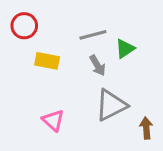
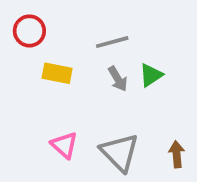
green triangle: (125, 49) -> (151, 75), moved
gray triangle: (111, 105) -> (120, 152), moved, turned -48

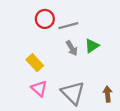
red circle: (29, 31) -> (45, 19), moved
yellow rectangle: (57, 73) -> (35, 63), moved, turned 36

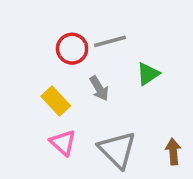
red circle: (45, 19) -> (72, 49), moved
gray arrow: (72, 48) -> (99, 88), moved

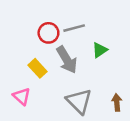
gray arrow: (99, 88) -> (67, 60), size x1.6
pink triangle: (63, 143) -> (22, 96), moved

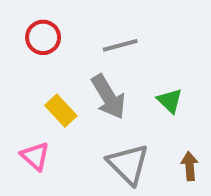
red circle: (48, 33) -> (43, 37), moved
green triangle: (100, 50) -> (170, 101), moved, turned -42

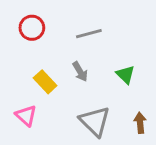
gray arrow: (108, 97) -> (80, 72), size x0.6

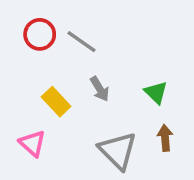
gray line: (89, 34) -> (81, 42), moved, turned 50
brown arrow: (140, 123) -> (165, 138), moved

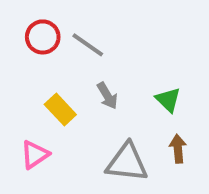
pink triangle: (32, 143) -> (35, 155), turned 44
gray triangle: (118, 151) -> (127, 162), turned -39

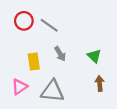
yellow rectangle: (60, 110) -> (34, 62), turned 35
gray triangle: (127, 162) -> (52, 91), moved

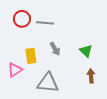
gray line: (49, 25) -> (45, 23), turned -30
pink triangle: (19, 87) -> (15, 70), moved

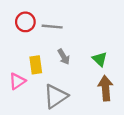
brown arrow: (91, 76) -> (106, 88), size x1.5
gray triangle: (48, 83) -> (56, 96), turned -40

